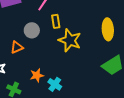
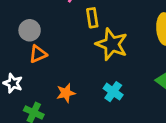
gray circle: (32, 30) -> (30, 30), moved
cyan cross: (55, 84) -> (113, 92), moved

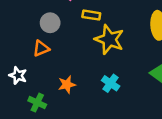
yellow rectangle: (92, 18) -> (91, 15), turned -72
gray circle: (30, 30) -> (50, 23), moved

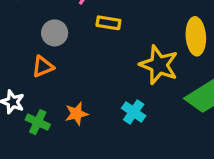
yellow star: (109, 39) -> (159, 65), moved
green cross: (37, 103) -> (38, 122), moved

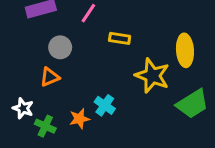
yellow rectangle: (108, 23) -> (120, 38), moved
cyan cross: (134, 112) -> (105, 105), moved

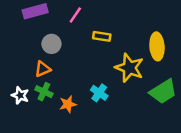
cyan cross: (105, 105) -> (99, 93), moved
green cross: (45, 126) -> (44, 92), moved

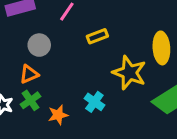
yellow rectangle: (102, 36) -> (97, 36), turned -30
green cross: (44, 92) -> (30, 100), turned 30

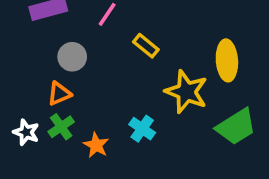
yellow rectangle: (97, 36) -> (146, 46), turned 60
orange star: (58, 115) -> (96, 145), turned -30

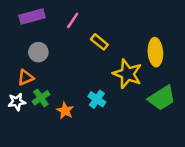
gray circle: (72, 57) -> (38, 52), moved
orange triangle: (59, 94) -> (26, 78), moved
white star: (26, 132) -> (17, 102), turned -30

